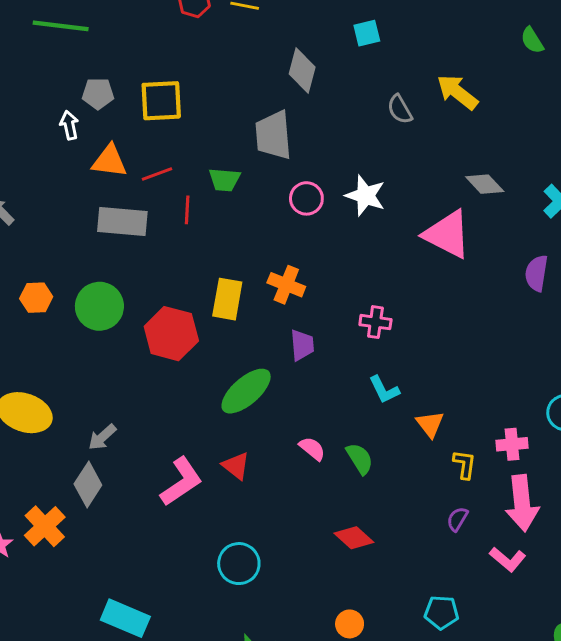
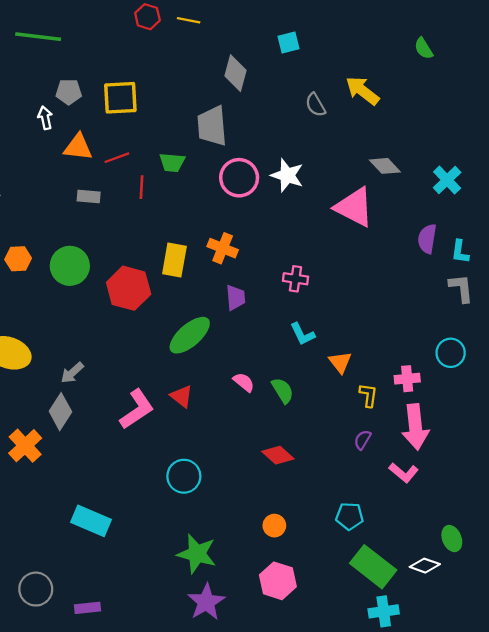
pink circle: (306, 198) -> (239, 178), size x1.4
gray rectangle: (122, 221) -> (89, 196), size x0.6

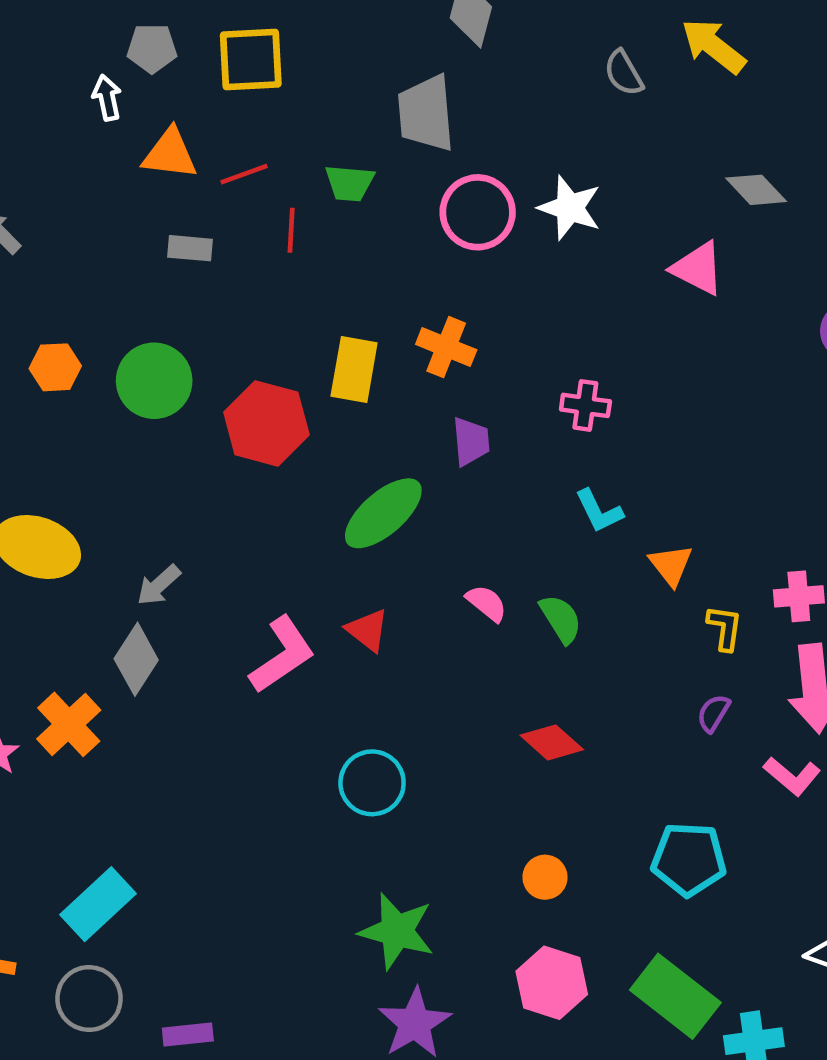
pink triangle: (354, 207) -> (698, 268), size x0.7
cyan pentagon: (350, 516) -> (689, 859), size x1.4
cyan rectangle: (91, 521) -> (98, 904), moved, turned -66
green rectangle: (373, 567) -> (675, 996), moved

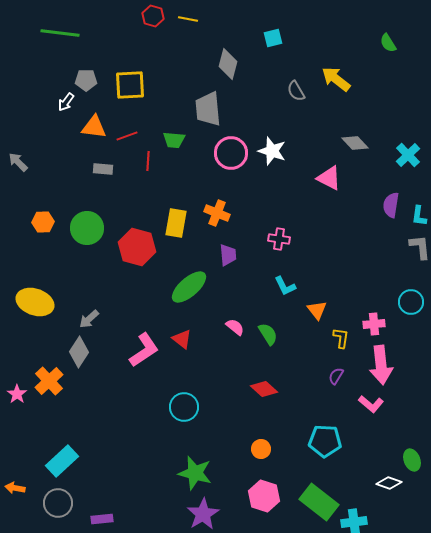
white arrow: (107, 98) -> (66, 102), turned -132

